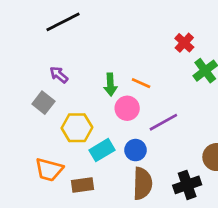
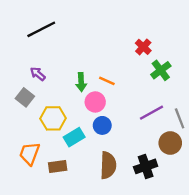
purple line: (163, 122) -> (151, 113), moved
blue circle: (135, 150) -> (102, 125), moved
orange trapezoid: (49, 170) -> (30, 154), turned 95

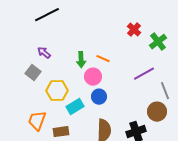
green cross: (161, 70) -> (158, 42), moved
purple line: (151, 113) -> (144, 74), moved

